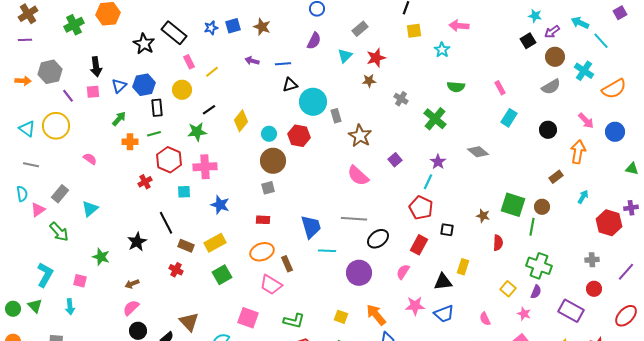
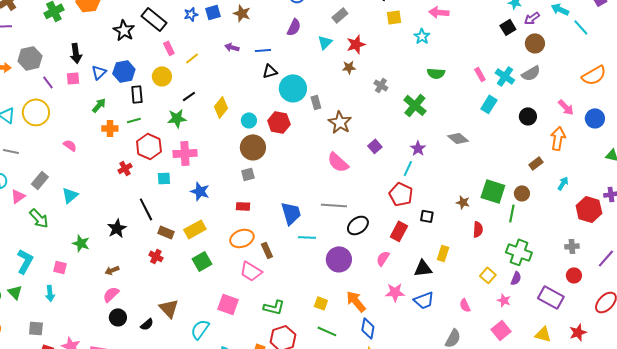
cyan cross: (584, 71) -> (505, 76), moved

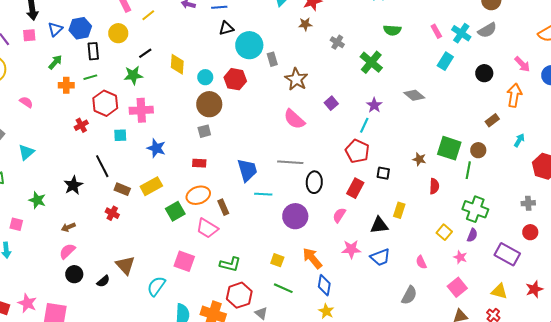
yellow diamond: (221, 107) -> (177, 64), turned -35
black ellipse: (358, 225) -> (314, 182), turned -50
green square: (202, 261) -> (175, 211), moved

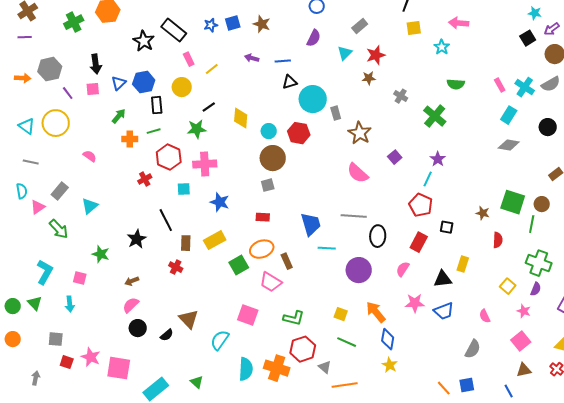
gray diamond: (414, 95) -> (509, 145), moved, turned -30
brown rectangle: (122, 189) -> (186, 243), turned 70

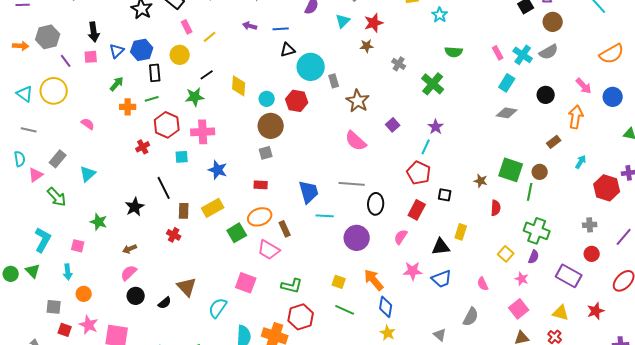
orange circle: (13, 339) -> (84, 294), moved
gray triangle: (325, 367) -> (440, 335), moved

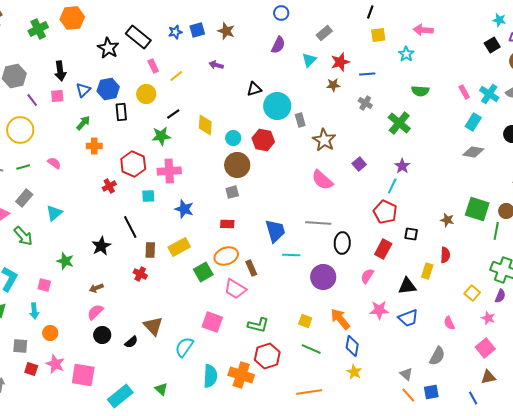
blue line: (281, 29) -> (367, 74), moved
green line: (152, 99) -> (23, 167), moved
red semicircle: (496, 208) -> (445, 255), moved

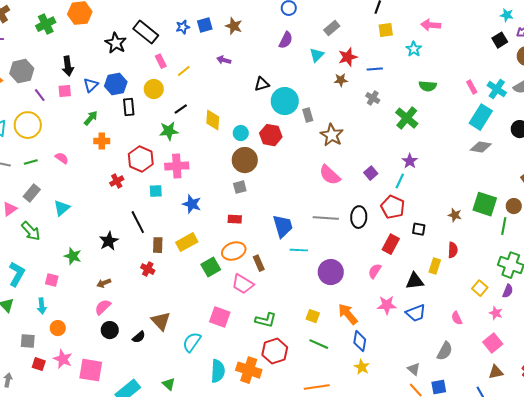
cyan rectangle: (473, 122) -> (481, 117), size x1.4
purple square: (359, 164) -> (371, 173), moved
black ellipse: (342, 243) -> (359, 217), moved

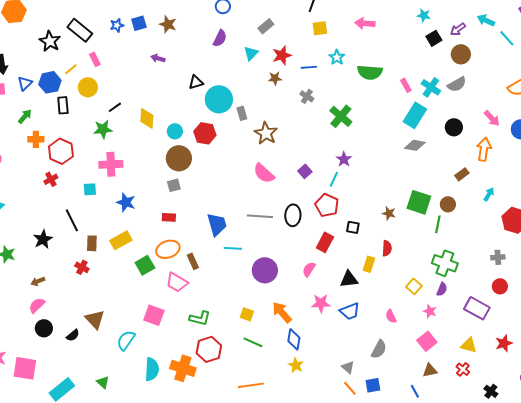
cyan star: (507, 15) -> (424, 15), moved
cyan star: (414, 49) -> (337, 57), moved
yellow line: (184, 71) -> (71, 69), moved
green semicircle: (428, 86) -> (370, 72), moved, size x1.4
red hexagon: (141, 159) -> (61, 151), moved

